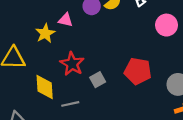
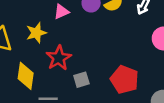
pink triangle: (66, 20) -> (61, 12), turned -49
yellow star: (45, 33) -> (36, 33), moved

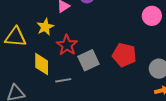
gray square: (81, 80) -> (88, 60), size x1.5

